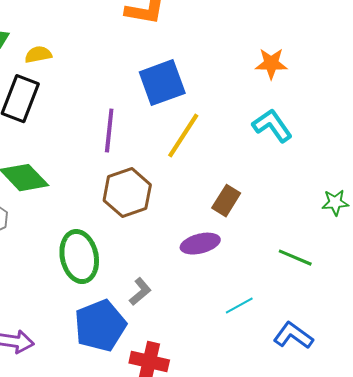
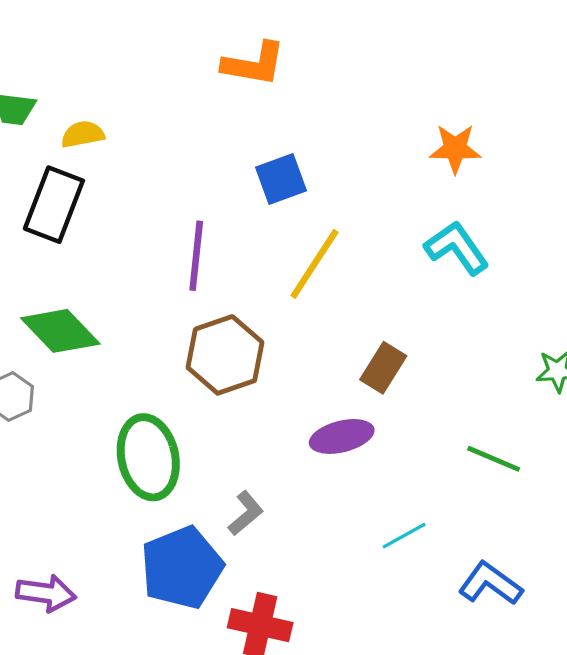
blue square: (162, 83) -> (281, 179), size x0.7

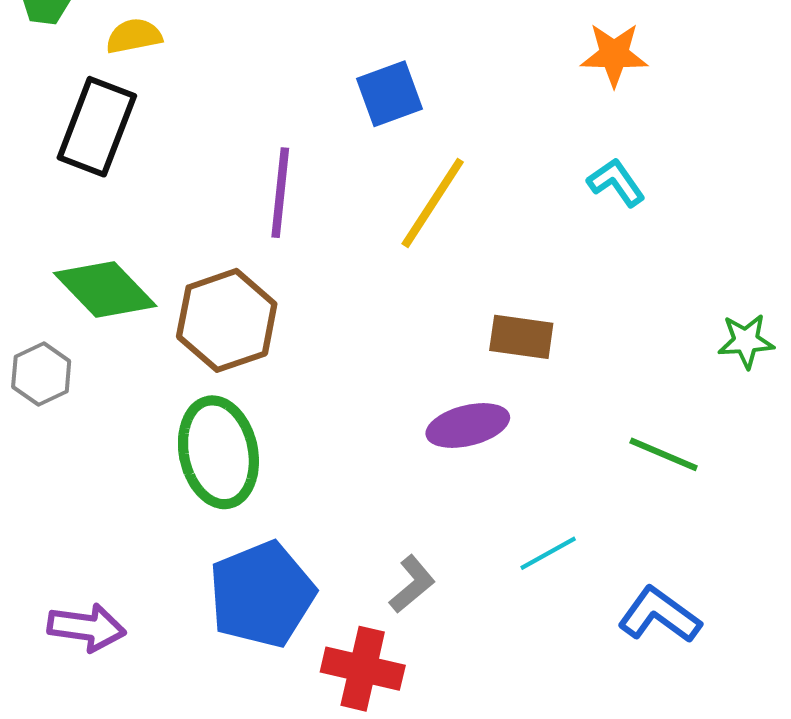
cyan L-shape: (457, 248) -> (616, 182), size x0.7
brown hexagon: (225, 355) -> (227, 320), moved
brown rectangle: (383, 368) -> (521, 337), turned 66
gray L-shape: (246, 513) -> (412, 584), moved

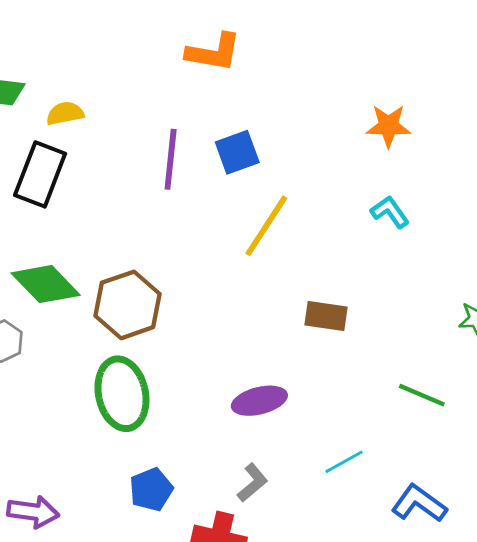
purple line: (280, 193) -> (171, 159), moved
purple ellipse: (468, 426) -> (259, 401), moved
blue pentagon: (262, 594) -> (151, 490), size x0.6

